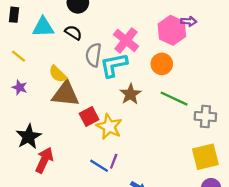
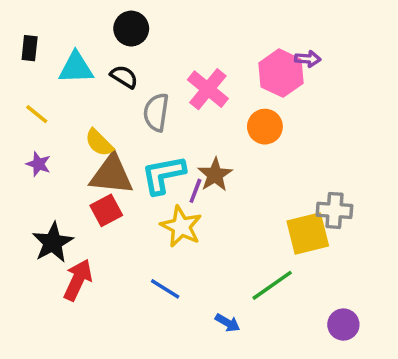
cyan L-shape: (114, 65) -> (163, 175), moved
green line: (174, 99) -> (272, 285), moved, turned -60
red square: (89, 116) -> (106, 210), moved
yellow square: (205, 157) -> (308, 234), moved
purple line: (114, 161) -> (195, 191), moved

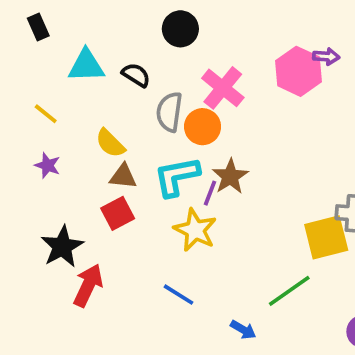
black circle: (131, 29) -> (180, 29), moved
black rectangle: (30, 48) -> (38, 27), moved, turned -30
orange circle: (265, 127) -> (203, 127), moved
brown triangle: (112, 175) -> (123, 176), size x0.6

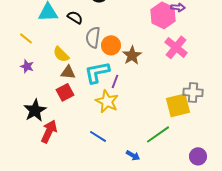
pink cross: (223, 88) -> (176, 47), moved
brown star: (230, 176) -> (132, 55), moved

